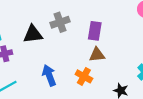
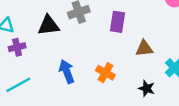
brown triangle: (97, 55) -> (144, 48), moved

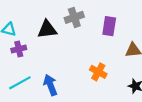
blue arrow: (67, 71) -> (50, 85), moved

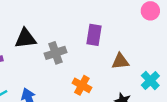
gray cross: (74, 17) -> (55, 53), moved

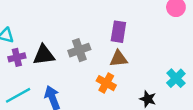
black triangle: (25, 38) -> (44, 55), moved
brown triangle: (120, 61) -> (118, 59), moved

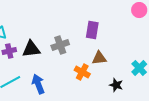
brown triangle: (118, 59) -> (99, 58), moved

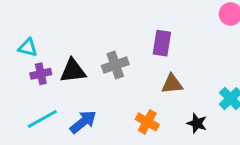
orange cross: (82, 72) -> (147, 122), moved
blue arrow: (38, 84) -> (83, 122), turned 72

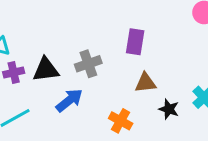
blue arrow: (83, 122) -> (69, 100), moved
black star: (197, 123) -> (169, 109), moved

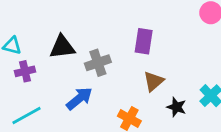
black triangle: (46, 70) -> (62, 47), moved
brown triangle: (145, 83) -> (154, 81), turned -35

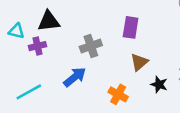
black triangle: (62, 47) -> (49, 21), moved
purple cross: (25, 71) -> (38, 46), moved

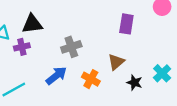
purple rectangle: (131, 27) -> (126, 24), moved
orange cross: (118, 94) -> (91, 79), moved

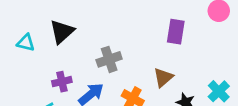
black triangle: (32, 24) -> (62, 32), turned -35
purple cross: (22, 47) -> (62, 82), moved

